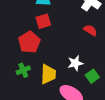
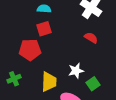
red pentagon: (29, 42) -> (30, 50), turned 30
green cross: (23, 70) -> (14, 79), moved

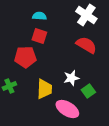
red square: (44, 29) -> (39, 36), turned 35
red semicircle: (91, 38) -> (86, 45), size x1.5

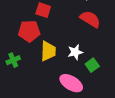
yellow trapezoid: (44, 89) -> (48, 51), moved

